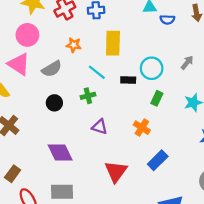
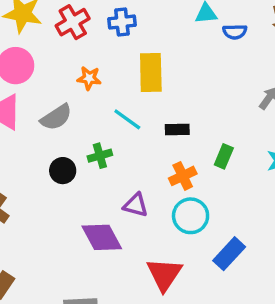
cyan circle: (152, 68) -> (191, 216), moved
green cross: (88, 96) -> (100, 156), moved
orange cross: (142, 128) -> (183, 176), moved, turned 35
purple diamond: (60, 152) -> (102, 237), moved

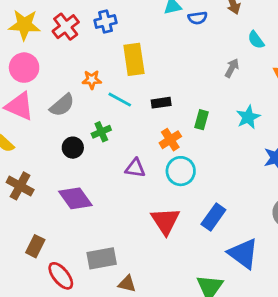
orange star: (89, 78) -> (92, 80), moved
purple diamond: (102, 237) -> (75, 198), moved
blue rectangle: (229, 254) -> (213, 217), moved

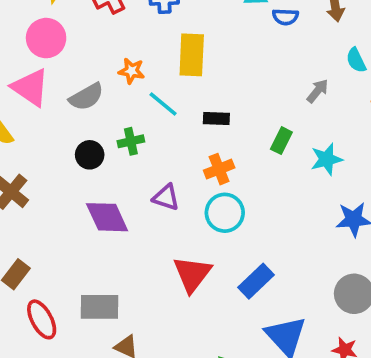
green rectangle: (201, 120) -> (281, 141), moved
purple diamond: (75, 198) -> (107, 217), moved

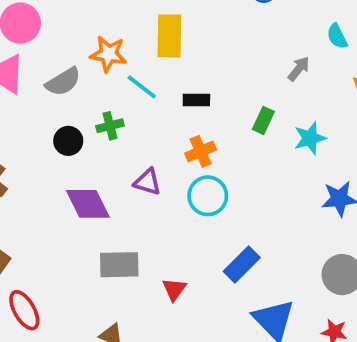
orange star: (132, 71) -> (108, 54), size x1.4
red triangle: (192, 274) -> (174, 289), moved, size x0.6
gray rectangle: (99, 307) -> (119, 265), moved

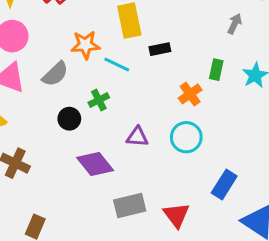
black rectangle: (196, 100) -> (160, 49), moved
orange cross: (201, 151) -> (190, 94), moved
red triangle: (174, 289) -> (176, 215), size x1.4

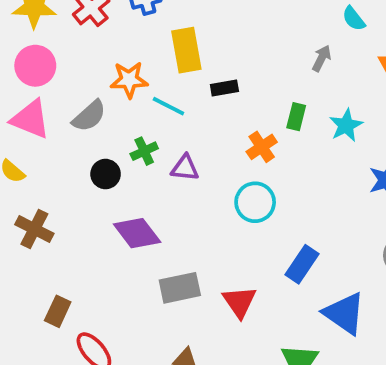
purple triangle: (137, 137) -> (185, 168), moved

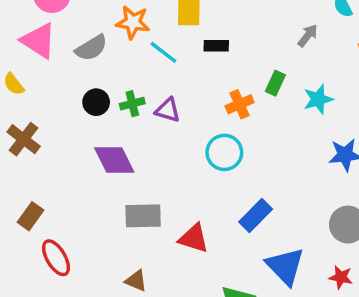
green cross: (144, 151) -> (132, 104), moved
red triangle: (239, 302) -> (194, 238), turned -48

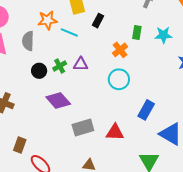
black rectangle: (216, 46) -> (98, 21), turned -48
gray semicircle: (91, 48) -> (28, 41), turned 138
cyan star: (318, 99) -> (163, 35), turned 30

